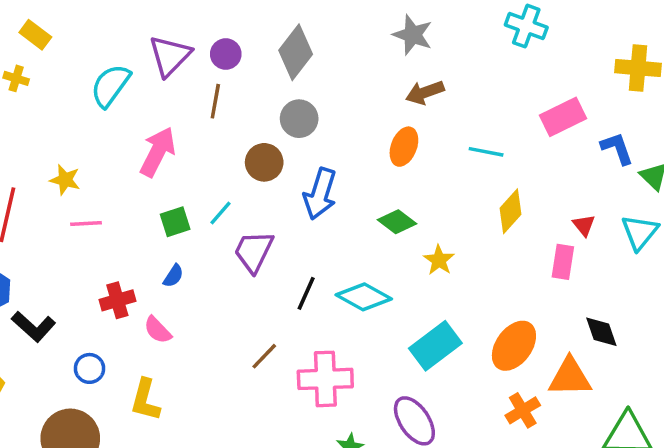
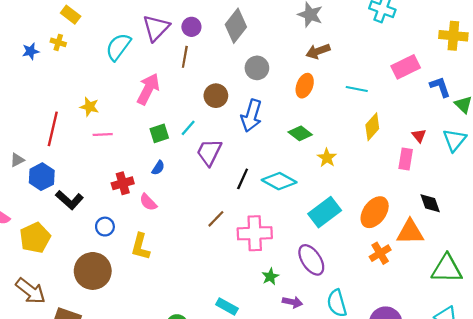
gray circle: (299, 119) -> (257, 68), moved

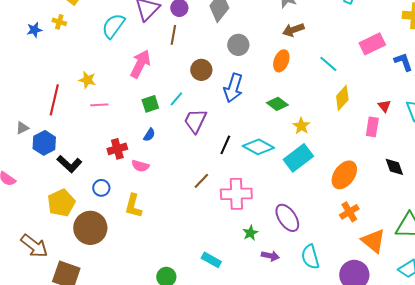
cyan line: (357, 89) -> (328, 64), turned 30
pink semicircle: (148, 202) -> (140, 166), turned -30
cyan rectangle: (325, 212) -> (298, 158), moved
orange triangle: (410, 232) -> (373, 241), moved, turned 40
yellow pentagon: (35, 238) -> (61, 203), moved

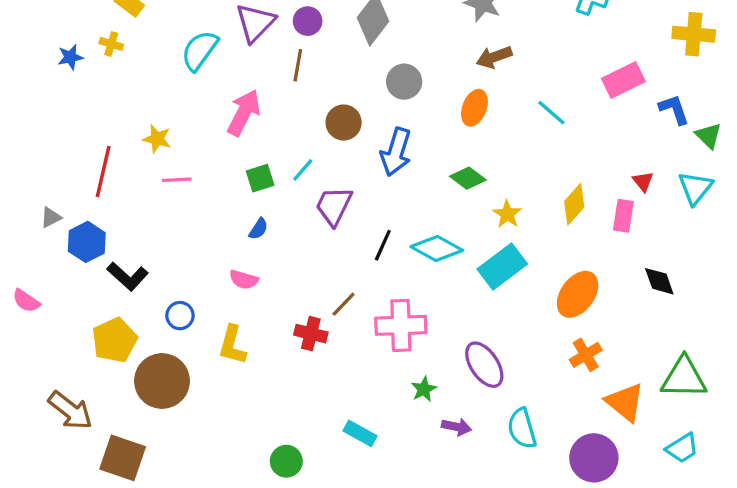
yellow diamond: (342, 98) -> (574, 204), moved
red cross: (117, 149) -> (311, 334), moved, turned 30

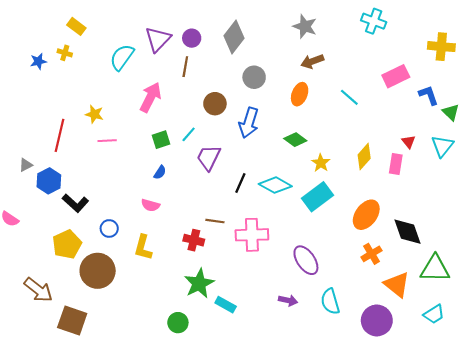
black diamond: (659, 281) -> (407, 232), moved, size x1.4
brown line: (344, 304) -> (215, 221), turned 54
green star: (424, 389) -> (199, 283), moved, size x1.8

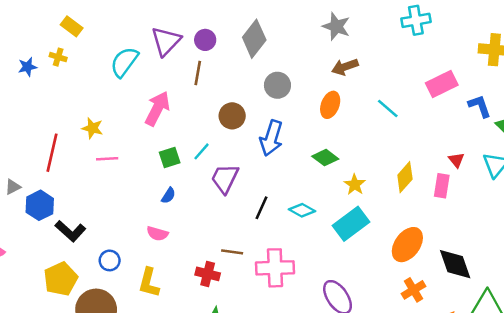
cyan cross: (374, 21) -> (416, 20), turned -30
cyan diamond: (275, 185) -> (302, 210), size x0.7

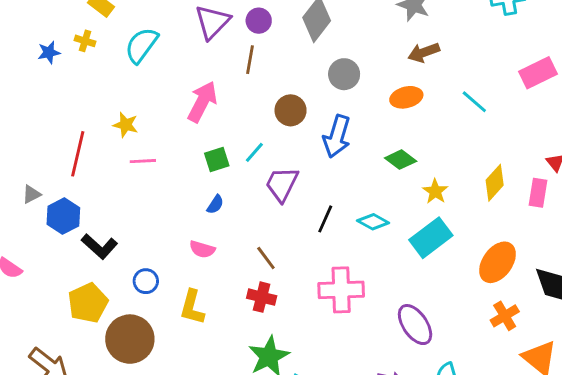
cyan semicircle: (124, 62) -> (141, 45), moved
orange ellipse: (330, 105) -> (406, 97), turned 55
brown line: (232, 252) -> (266, 258), moved, turned 45

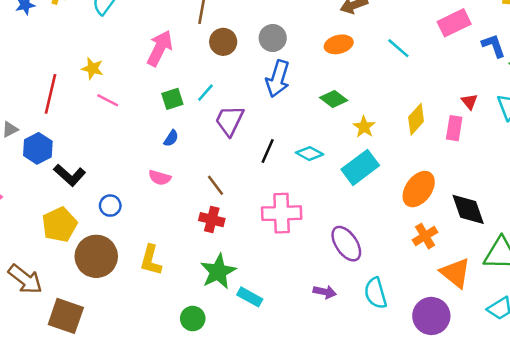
gray circle: (344, 74) -> (273, 38), moved
brown circle: (291, 110) -> (223, 42), moved
pink line: (143, 161) -> (108, 100), turned 30
yellow L-shape: (192, 307) -> (151, 260), moved

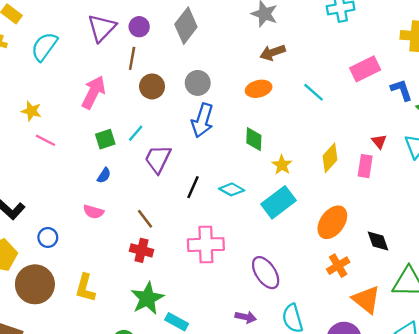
green diamond: (334, 99) -> (254, 139), turned 55
black diamond: (468, 209) -> (378, 241), size x0.7

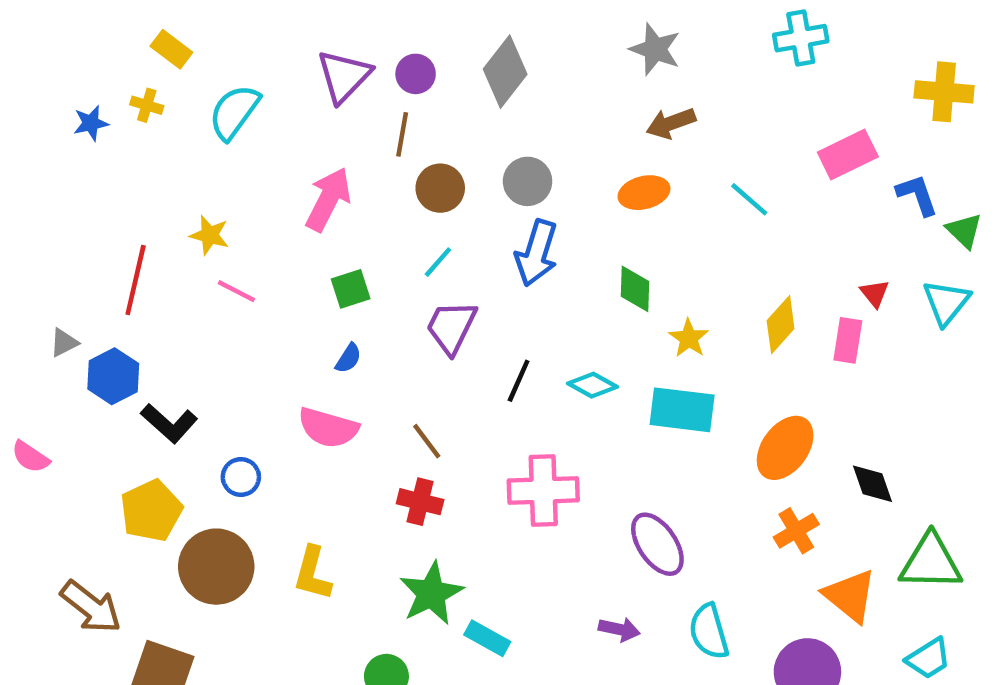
cyan line: (136, 133) -> (438, 262), moved
cyan rectangle: (278, 202) -> (682, 410), turned 44
pink semicircle: (93, 212) -> (328, 428), size x1.5

